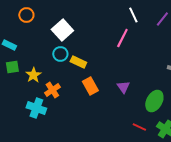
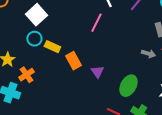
orange rectangle: (90, 86) -> (73, 61), moved

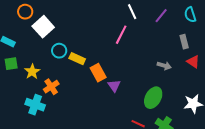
white square: (36, 15) -> (43, 27), moved
gray arrow: (148, 54) -> (164, 66), moved
purple triangle: (97, 72) -> (114, 86), moved

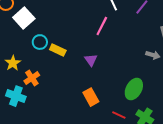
gray arrow: (164, 66) -> (153, 55), moved
orange rectangle: (98, 73) -> (91, 97), moved
purple triangle: (114, 86) -> (91, 60), moved

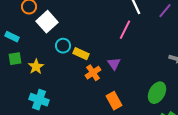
orange cross: (32, 78) -> (93, 73), moved

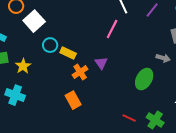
green ellipse: (157, 93) -> (144, 79), moved
cyan cross: (39, 100) -> (15, 95), moved
orange rectangle: (114, 101) -> (73, 100), moved

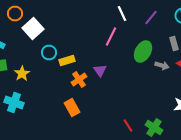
yellow rectangle: (68, 53) -> (67, 60), turned -42
green ellipse: (144, 79) -> (143, 52), moved
red line: (129, 118) -> (128, 126), turned 32

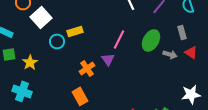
pink line: (111, 36) -> (119, 39), moved
yellow rectangle: (67, 60) -> (75, 31), moved

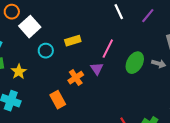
yellow rectangle: (75, 31) -> (73, 41), moved
green ellipse: (151, 40) -> (135, 63), moved
orange rectangle: (80, 96) -> (58, 100), moved

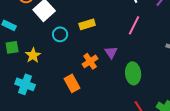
pink line: (108, 49) -> (134, 25), moved
green ellipse: (135, 63) -> (133, 73), moved, turned -35

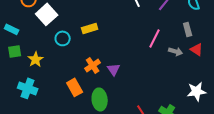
pink line: (134, 25) -> (155, 38), moved
purple triangle: (111, 52) -> (114, 69), moved
green ellipse: (133, 73) -> (100, 99), moved

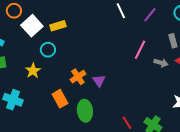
yellow rectangle: (90, 28) -> (58, 26), moved
yellow star: (36, 59) -> (33, 71), moved

